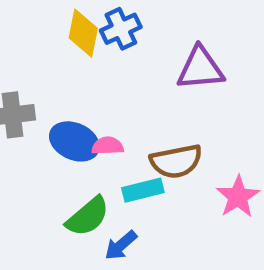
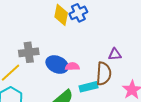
purple triangle: (200, 69) -> (115, 54), moved, size x0.6
brown semicircle: (176, 161) -> (104, 74), turned -75

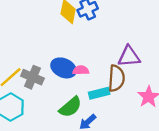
gray cross: (29, 52) -> (32, 77), moved, turned 30
purple triangle: (115, 54) -> (129, 56), size x1.5

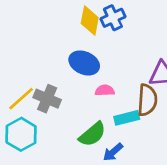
blue ellipse: (63, 68) -> (84, 63), moved

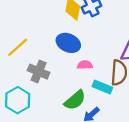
yellow line: (21, 99) -> (18, 47), moved
cyan rectangle: (127, 118) -> (102, 87), turned 36

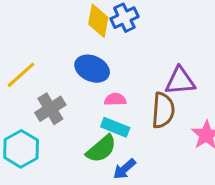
gray cross: (39, 72) -> (50, 109), turned 35
cyan rectangle: (102, 87) -> (115, 127), moved

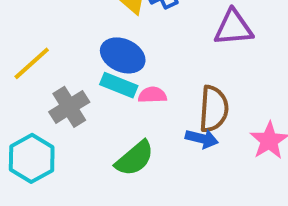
purple triangle: (180, 81) -> (234, 28), moved
cyan rectangle: (115, 127) -> (119, 85), moved
blue arrow: (124, 169) -> (202, 139), moved, turned -125

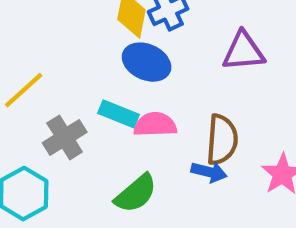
blue ellipse: (123, 55) -> (147, 62), moved
pink semicircle: (152, 95) -> (155, 125), size x1.4

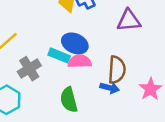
blue ellipse: (147, 62) -> (75, 43), moved
green semicircle: (136, 194) -> (69, 100), turned 115

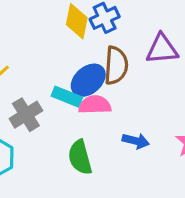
blue ellipse: (75, 43) -> (88, 80), turned -65
brown semicircle: (117, 70) -> (116, 65), moved

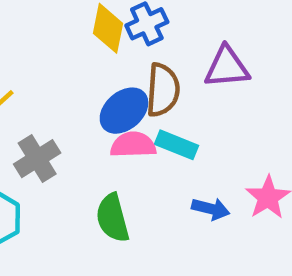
cyan rectangle: (67, 97) -> (177, 145), moved
blue arrow: (136, 141) -> (211, 209), moved

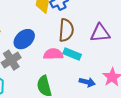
purple triangle: (227, 67) -> (100, 33), moved
blue ellipse: (124, 111) -> (24, 39), moved

